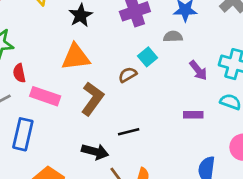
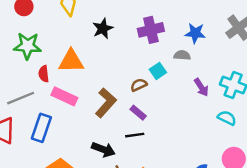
orange triangle: (76, 57) -> (71, 61), moved
purple rectangle: (193, 115) -> (138, 113), moved, turned 35

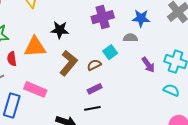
black star: (103, 28) -> (60, 30), moved, turned 30
pink rectangle: (64, 96) -> (35, 89), moved
brown L-shape: (106, 103) -> (68, 63), moved
purple rectangle: (138, 113) -> (95, 89), turned -64

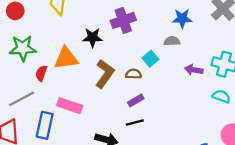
purple cross: (103, 17) -> (123, 20), moved
red semicircle: (12, 59) -> (41, 73), turned 32
brown semicircle: (94, 65) -> (134, 74), turned 32
purple arrow: (148, 65) -> (194, 70), turned 140

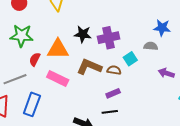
purple cross: (123, 20) -> (109, 38), moved
brown L-shape: (105, 74) -> (89, 67), turned -110
pink rectangle: (70, 106) -> (58, 79), moved

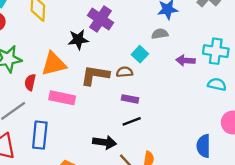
purple cross: (109, 38) -> (100, 19), moved, turned -30
purple rectangle: (113, 93) -> (130, 99), turned 48

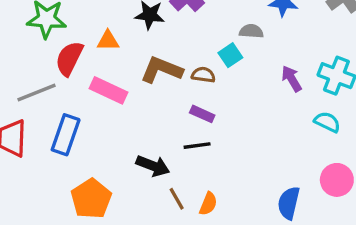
gray semicircle: (160, 34) -> (251, 31), moved
purple arrow: (185, 60) -> (292, 79), turned 42
orange triangle: (54, 64) -> (108, 41), size x0.6
red semicircle: (30, 82) -> (69, 58), size x1.5

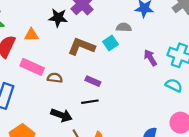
brown L-shape: (161, 70) -> (81, 46), moved
brown semicircle: (203, 75) -> (55, 78), moved

